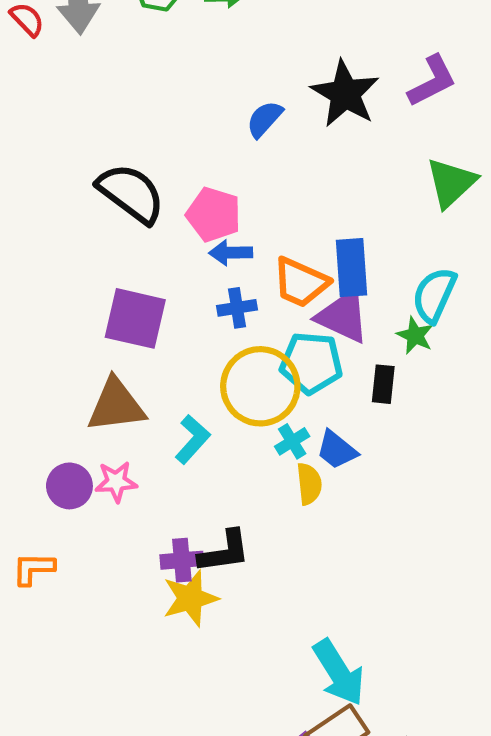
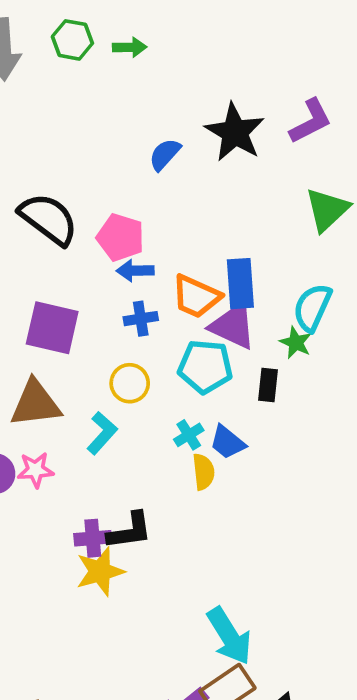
yellow circle: (260, 386) -> (130, 383), moved, size x0.6

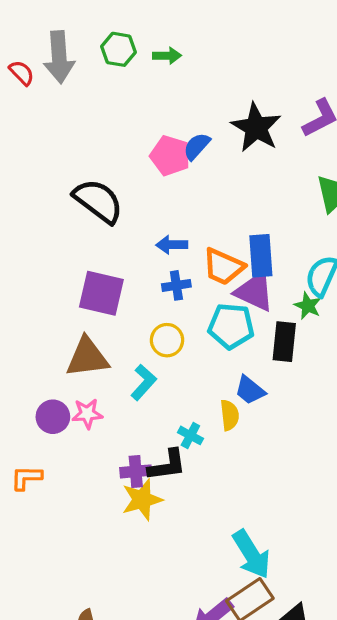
pink pentagon: (120, 237) -> (170, 156), moved
black rectangle: (268, 385) -> (284, 342), size x1.4
cyan cross: (189, 435) -> (190, 435), moved, turned -30

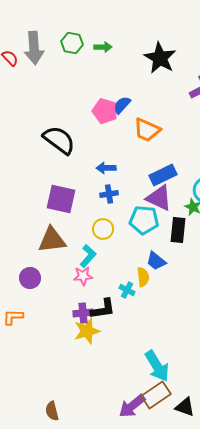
black star: (256, 128) -> (160, 58), moved
blue rectangle: (261, 256) -> (163, 175), turned 68
orange trapezoid: (223, 267) -> (147, 130), moved
pink star: (87, 414) -> (83, 276), moved
cyan cross: (190, 435) -> (127, 290), moved

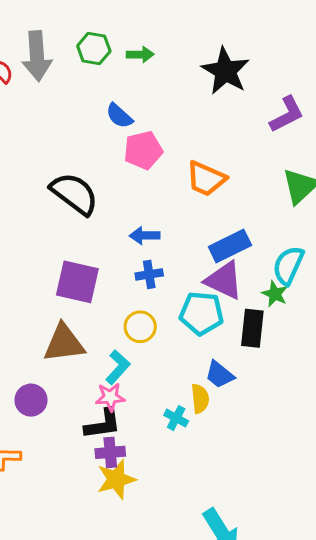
blue semicircle: (122, 105) -> (119, 116), moved, turned -90
pink pentagon: (105, 111) -> (143, 150), turned -30
black L-shape: (103, 309) -> (103, 424), moved

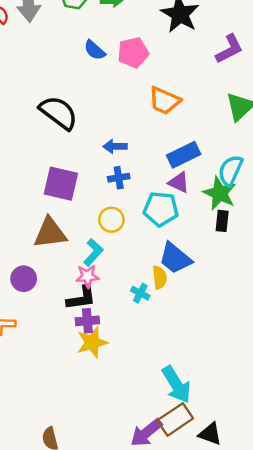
pink pentagon: (143, 150) -> (133, 53), moved
purple triangle: (224, 280) -> (179, 182), size x0.7
green star: (275, 294) -> (220, 193), size x1.6
black rectangle: (252, 328) -> (222, 221), moved, size x0.7
blue trapezoid: (219, 375) -> (175, 258), size x1.4

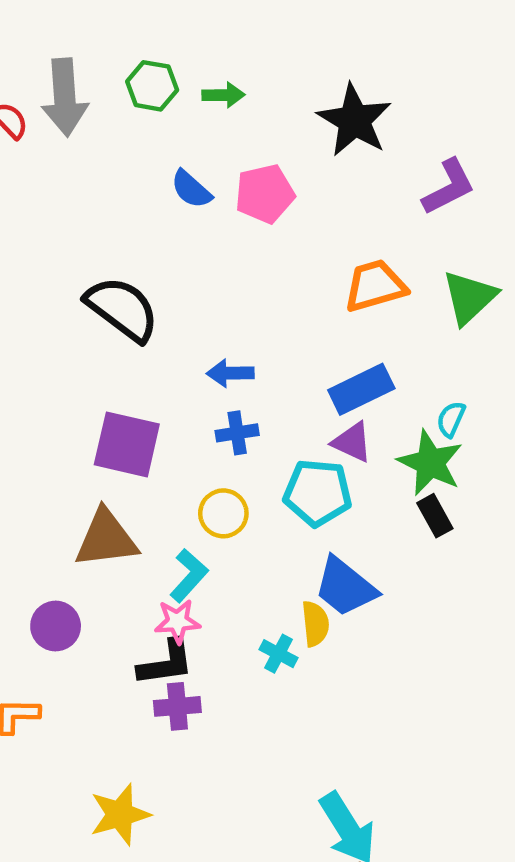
orange trapezoid: (164, 101) -> (375, 286), moved, turned 140
cyan semicircle: (231, 170) -> (451, 419), size x0.6
black rectangle: (222, 221) -> (435, 516), turned -35
yellow star: (92, 342) -> (120, 815), moved

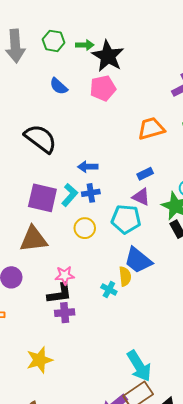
black star: (354, 120) -> (108, 56), moved
blue semicircle: (191, 189) -> (59, 86), moved
blue rectangle: (361, 389) -> (145, 174), size x0.6
cyan L-shape: (189, 575) -> (70, 195), moved

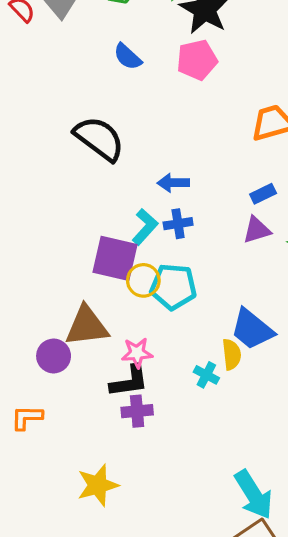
purple triangle: (141, 197) -> (257, 230), turned -42
purple square: (42, 198) -> (115, 258), moved
cyan pentagon: (126, 219) -> (173, 287), moved
yellow circle: (85, 228) -> (143, 280), moved
brown triangle: (33, 239) -> (87, 326), moved

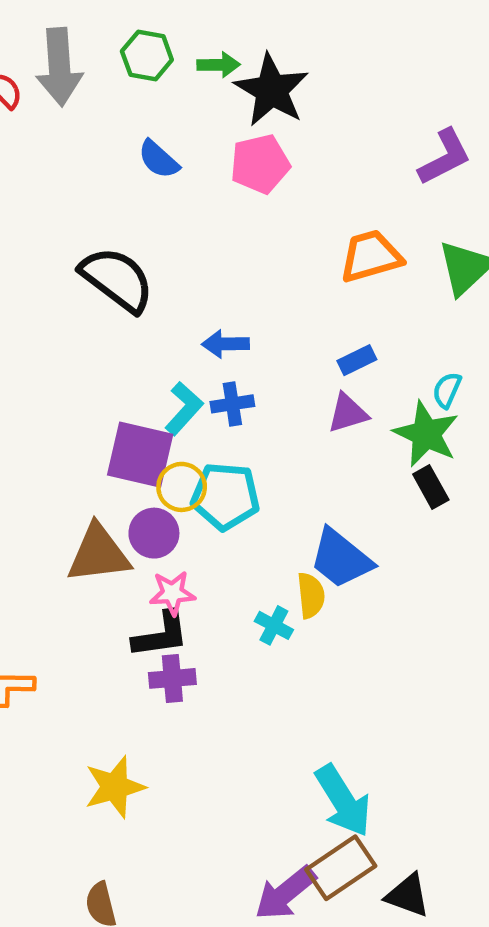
purple circle: (54, 356) -> (154, 533), moved

